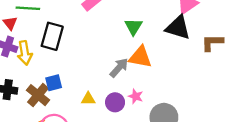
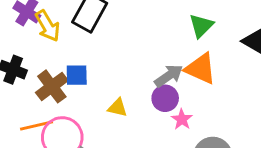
yellow arrow: (25, 53) -> (48, 26), turned -35
purple circle: (115, 102) -> (165, 98), moved

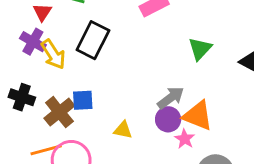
orange triangle: (201, 69) -> (198, 116), moved

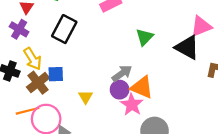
yellow arrow: (53, 54) -> (33, 59), moved
yellow triangle: (123, 130) -> (86, 97), turned 48
pink star: (185, 139) -> (132, 105), size x1.5

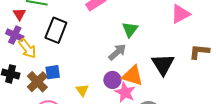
black triangle: (187, 47) -> (163, 64), moved, turned 35
yellow arrow: (33, 59) -> (27, 48), moved
gray arrow: (122, 73) -> (117, 52), moved

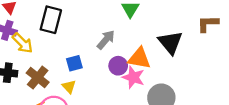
gray arrow: (117, 52) -> (106, 40), moved
blue square: (53, 72) -> (74, 63), moved
yellow triangle: (82, 90) -> (69, 87), moved

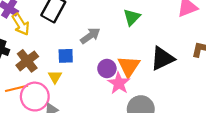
gray arrow: (106, 40) -> (90, 36), moved
black triangle: (170, 42) -> (162, 58), turned 30
orange triangle: (139, 58) -> (129, 66), turned 40

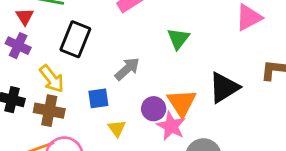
yellow arrow: (21, 24) -> (52, 79), moved
brown cross: (27, 61) -> (49, 111), turned -35
yellow triangle: (55, 77) -> (117, 128), moved

